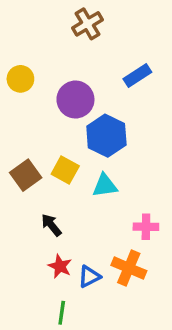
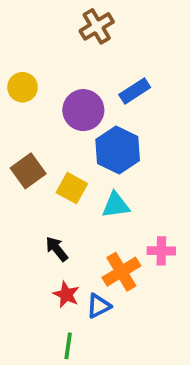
blue rectangle: (137, 75) -> (135, 91), moved
brown square: (26, 175) -> (28, 171), moved
orange cross: (129, 268) -> (121, 272), moved, turned 36

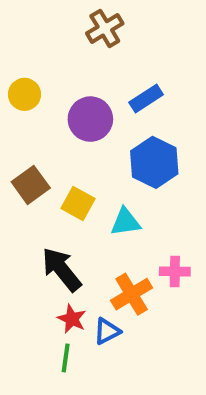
blue hexagon: (118, 150) -> (154, 162), moved
black arrow: (57, 249) -> (62, 269), size x1.6
green line: (68, 346) -> (66, 358), moved

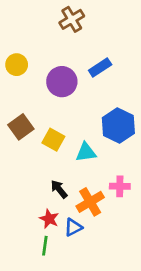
blue hexagon: (154, 162) -> (118, 125), moved
black arrow: (62, 269) -> (59, 189), moved, size x0.6

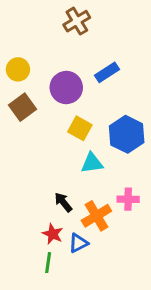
brown square: (21, 127) -> (23, 107), moved
yellow square: (53, 140) -> (80, 128), moved

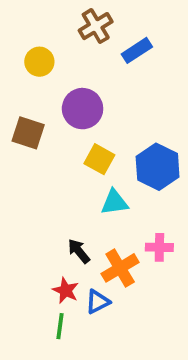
yellow circle: (18, 69) -> (39, 62), moved
blue rectangle: (107, 72) -> (137, 50), moved
brown square: (23, 107) -> (28, 133), turned -36

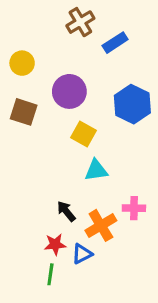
yellow circle: (39, 62) -> (22, 63), moved
blue hexagon: (158, 167) -> (132, 104), moved
red star: (66, 290) -> (55, 244), turned -30

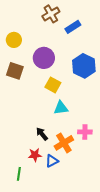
green line: (50, 274) -> (19, 174), moved

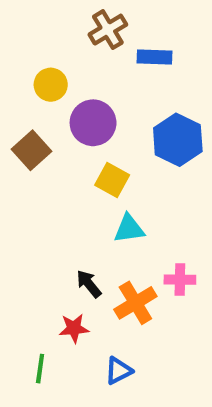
blue rectangle: (73, 27) -> (154, 57), turned 35
yellow circle: (14, 40) -> (51, 85), moved
brown square: (15, 71) -> (32, 150), turned 30
blue triangle: (52, 161) -> (118, 371), moved

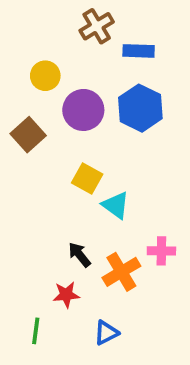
blue hexagon: (178, 140) -> (140, 108), moved
yellow square: (112, 180) -> (87, 179), moved
cyan triangle: (129, 229) -> (116, 205), turned 44

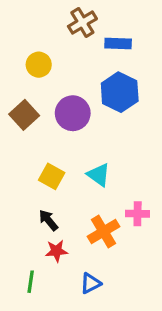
purple circle: (83, 110) -> (73, 113), moved
yellow square: (87, 179) -> (52, 176), moved
black arrow: (80, 255) -> (48, 220), moved

